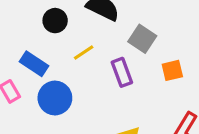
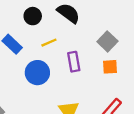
gray square: (142, 39) -> (107, 41), moved
blue circle: (55, 98) -> (37, 73), moved

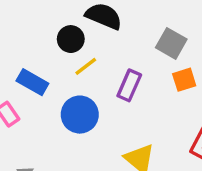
black circle: (33, 16) -> (71, 39), moved
purple rectangle: (74, 62) -> (129, 85), turned 48

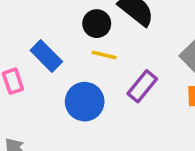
yellow line: (86, 66) -> (104, 55), turned 35

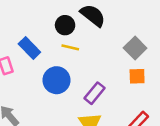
purple rectangle: (142, 86) -> (95, 93), moved

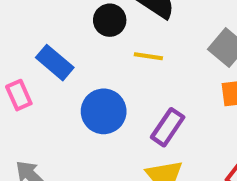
yellow line: (70, 47) -> (148, 56), moved

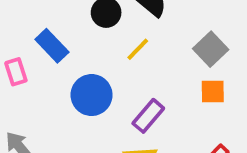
yellow line: (148, 56) -> (138, 49), turned -60

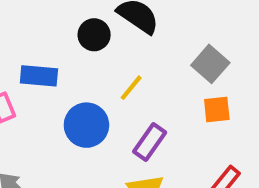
blue rectangle: (52, 46) -> (39, 76), turned -36
yellow line: (138, 49) -> (131, 88), moved

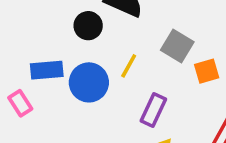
gray square: (210, 64) -> (177, 46), moved
blue circle: (86, 125) -> (89, 82), moved

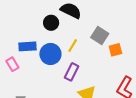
purple rectangle: (153, 110) -> (72, 72), moved

